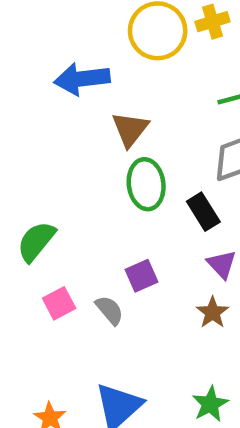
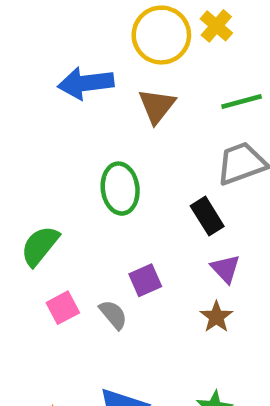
yellow cross: (213, 22) -> (216, 26), turned -32
brown triangle: (130, 129) -> (157, 106), moved
green ellipse: (146, 184) -> (120, 189), moved

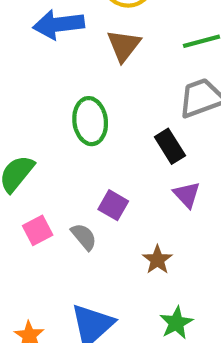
purple square: (145, 280) -> (113, 205), turned -36
brown star: (216, 317) -> (157, 260), moved

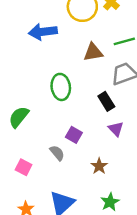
brown triangle: (124, 45) -> (93, 52), moved, turned 42
pink square: (38, 230) -> (24, 167), moved, turned -35

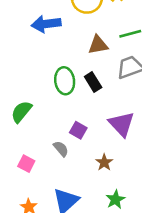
black rectangle: (106, 101) -> (93, 82), moved
purple triangle: (116, 129) -> (122, 124), size x1.6

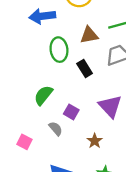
green ellipse: (65, 81) -> (59, 50), moved
green semicircle: (21, 112) -> (43, 95), moved

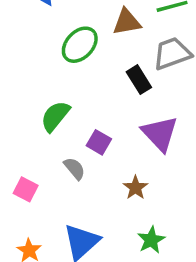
green ellipse: (59, 50) -> (80, 45), turned 50
black rectangle: (85, 69) -> (139, 80), moved

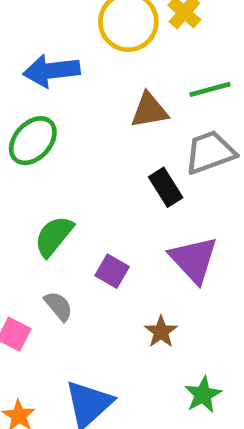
green ellipse: (80, 45) -> (33, 141), moved
gray semicircle: (74, 168) -> (58, 306), moved
green star: (151, 240) -> (203, 395), moved

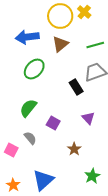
brown triangle: (149, 110) -> (60, 44), moved, turned -30
green ellipse: (33, 141) -> (34, 69), moved
purple triangle: (194, 259) -> (88, 118), size x0.6

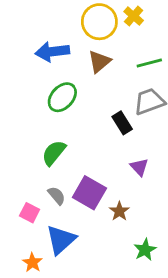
purple square: (53, 123) -> (89, 193), moved, size x1.6
blue triangle: (43, 180) -> (61, 240), moved

